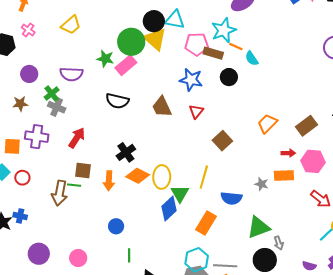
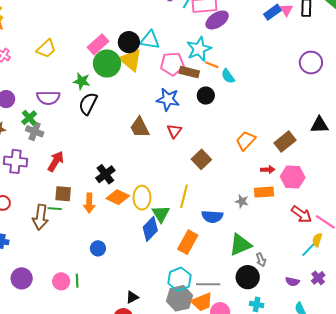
pink rectangle: (126, 65) -> (98, 44), moved
black semicircle: (117, 101) -> (88, 104), moved, turned 105
green line: (129, 255) -> (77, 281), moved

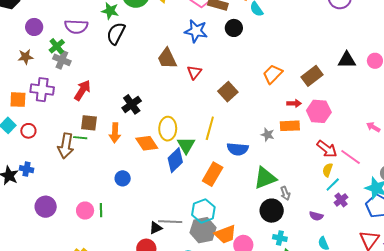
red triangle: (174, 131) -> (194, 72), moved
orange diamond: (118, 197) -> (147, 143), moved, turned 30
yellow semicircle: (317, 240) -> (328, 170), moved
purple cross: (318, 278) -> (341, 200), moved
gray line: (208, 284) -> (170, 222), moved

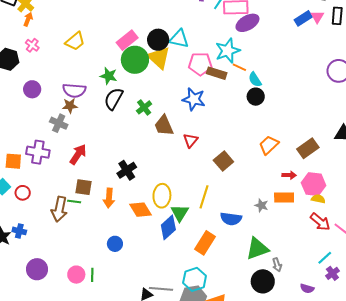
black circle: (234, 28) -> (256, 97), moved
green cross: (57, 46) -> (144, 107), moved
brown star: (26, 57) -> (70, 106), moved
yellow semicircle: (328, 170) -> (318, 199), moved, turned 80

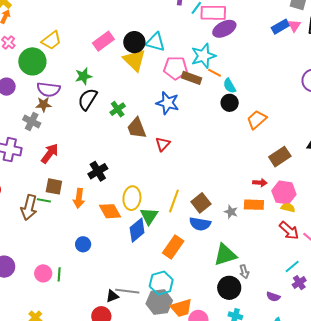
green circle: (135, 60) -> (32, 61), moved
green star: (109, 76) -> (83, 76), turned -30
orange trapezoid: (269, 145) -> (257, 120), moved
brown square: (223, 161) -> (201, 203), moved

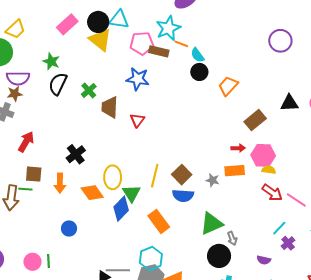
green star: (83, 76) -> (51, 61), turned -30
brown trapezoid: (137, 128) -> (110, 107), turned 30
orange rectangle: (173, 247) -> (159, 221), turned -65

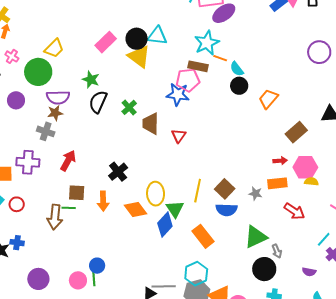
pink pentagon: (142, 43) -> (188, 80), moved
red arrow: (272, 193) -> (294, 211), moved
blue circle: (69, 228) -> (97, 266), moved

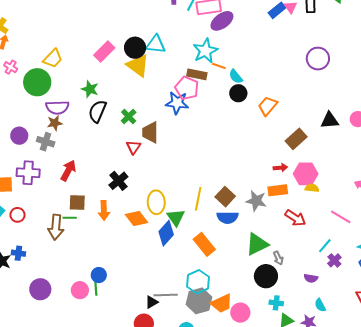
pink pentagon: (188, 80) -> (187, 88), turned 30
purple circle: (16, 100) -> (19, 136), moved
red triangle: (179, 136) -> (133, 147), moved
gray star: (256, 194) -> (256, 201), size x1.5

